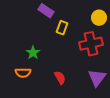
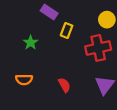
green star: (33, 53) -> (31, 43), moved

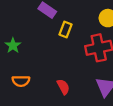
green star: (31, 43) -> (13, 46), moved

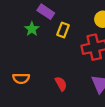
green star: (13, 46) -> (32, 29), moved

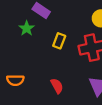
yellow rectangle: (63, 30) -> (59, 41), moved

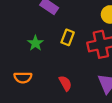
green star: (27, 28) -> (35, 43), moved

